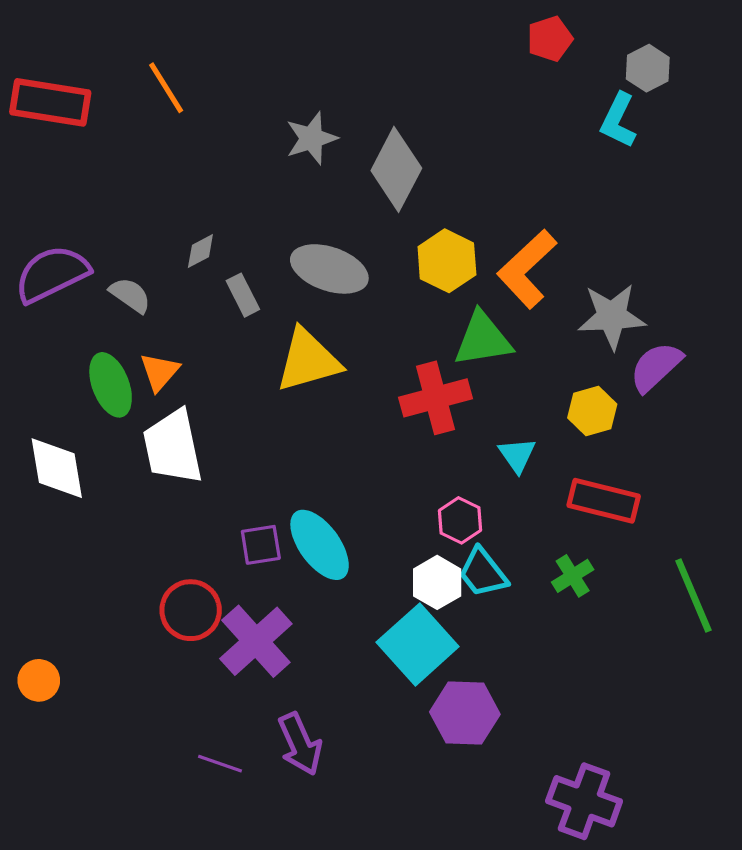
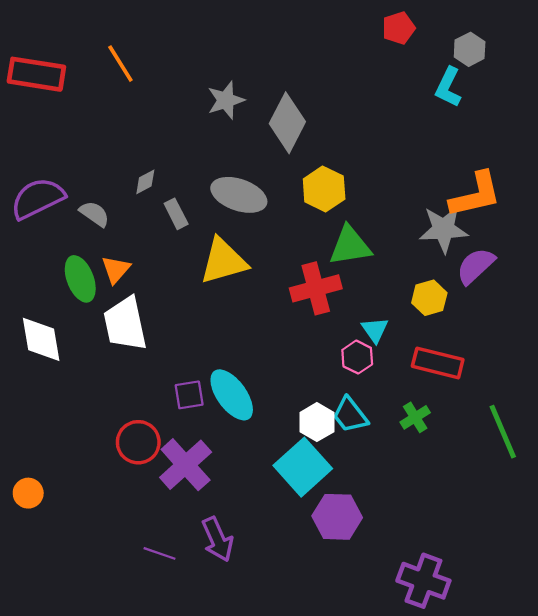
orange L-shape: (527, 269) -> (476, 195), moved, turned -150
pink hexagon: (460, 520) -> (357, 357), moved

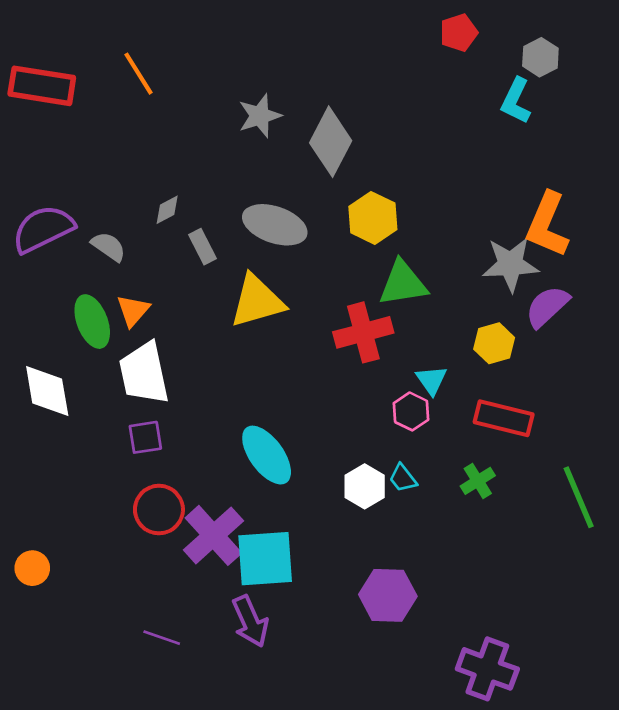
orange L-shape: (476, 195) -> (547, 225), turned 126
purple square: (189, 395) -> (145, 437), moved
cyan trapezoid: (350, 415) -> (403, 478), size x0.7
cyan square: (303, 467) -> (265, 559), moved, turned 38
purple line: (160, 553) -> (162, 638), moved

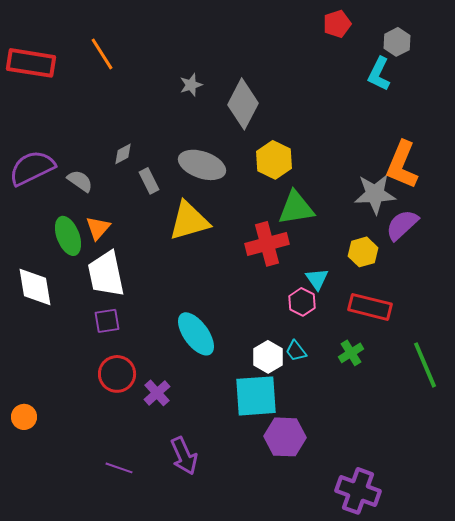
gray star: (260, 116) -> (191, 85), size x0.7
purple cross: (213, 535) -> (157, 393), size x0.6
cyan square: (265, 559) -> (256, 396), moved

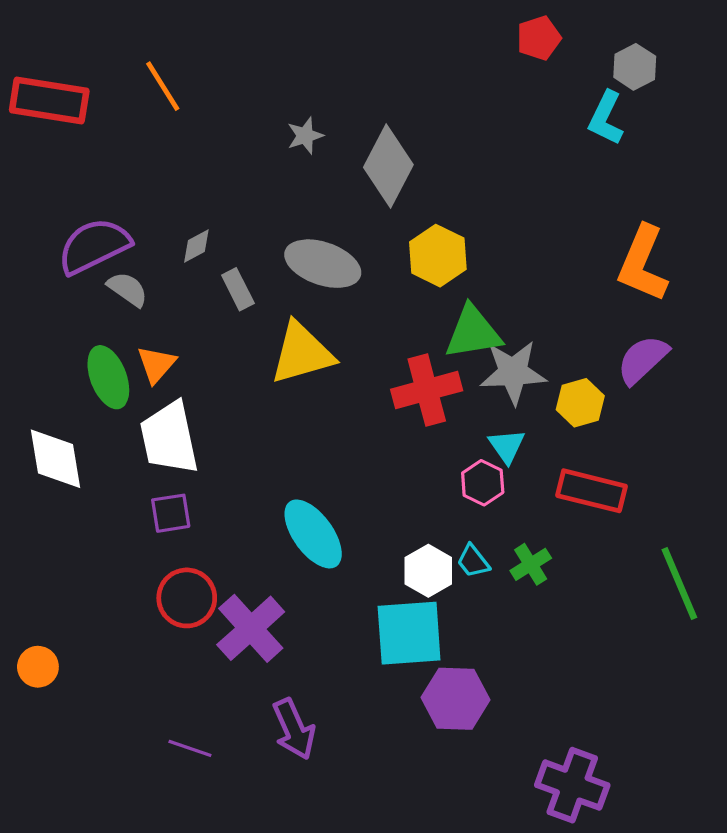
purple semicircle: (32, 168) -> (94, 246), moved
gray star: (375, 194) -> (513, 372), moved
green cross: (351, 353) -> (531, 564), moved
purple cross: (157, 393) -> (251, 628), size x1.6

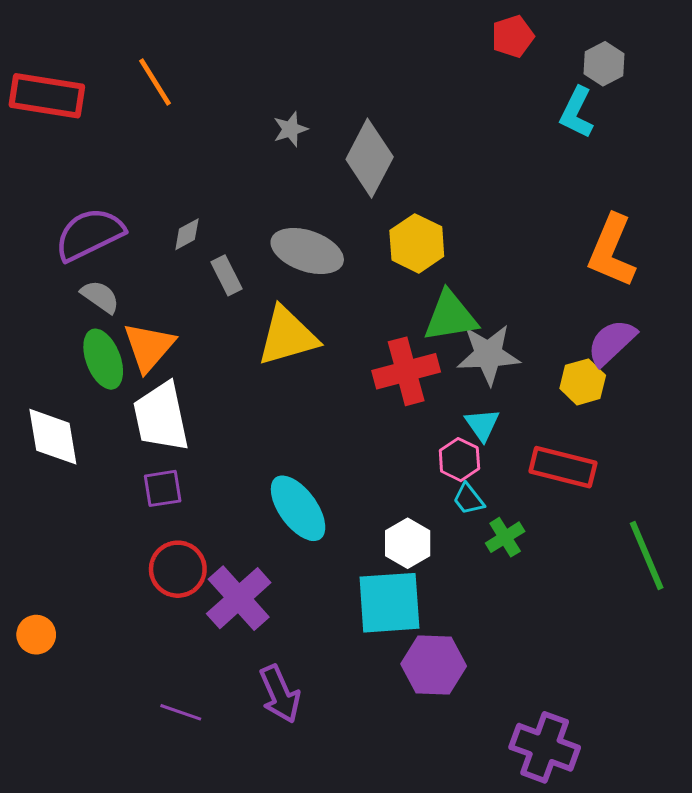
gray semicircle: (128, 289) -> (100, 297), moved
orange triangle: (156, 364) -> (149, 347), size x1.4
yellow hexagon: (580, 403) -> (583, 382), moved
cyan trapezoid: (473, 561) -> (469, 499), moved

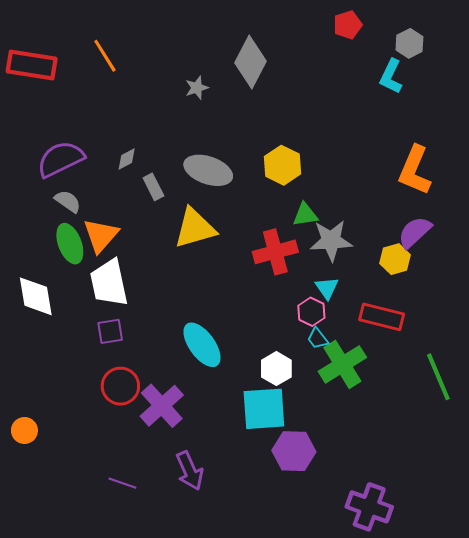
gray diamond: (370, 158) -> (251, 62), moved
green triangle: (450, 316) -> (305, 215), size x0.7
green cross: (505, 537) -> (342, 364), size x1.8

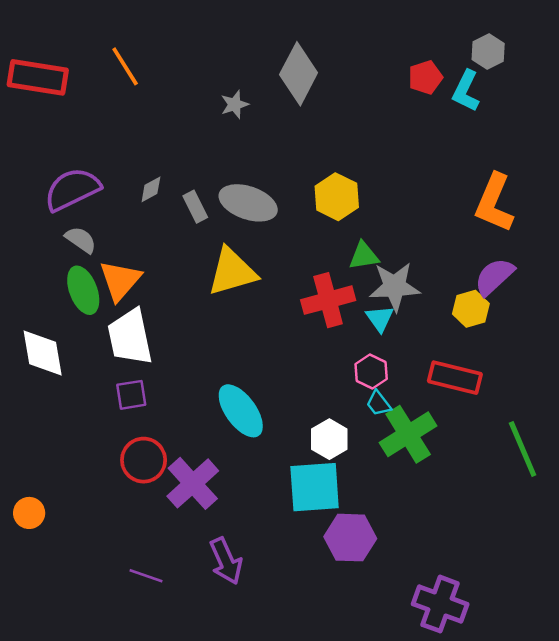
red pentagon: (348, 25) -> (425, 77), moved
gray rectangle: (153, 187) -> (195, 207), moved
cyan triangle: (327, 288) -> (380, 319), moved

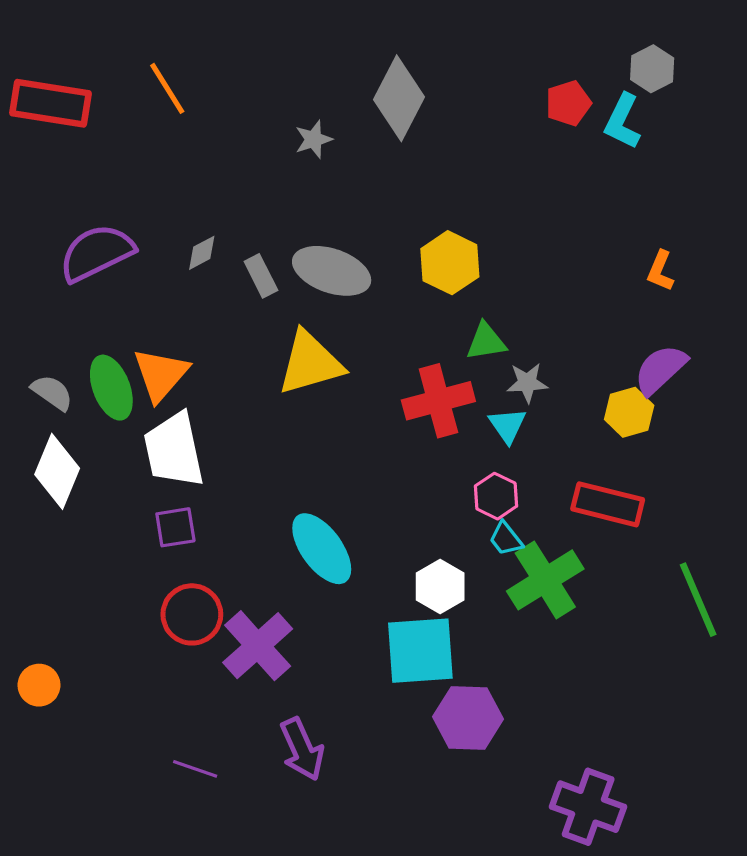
orange L-shape: (494, 203) -> (660, 271), size x0.5
gray semicircle: (81, 240) -> (52, 393), moved
gray star: (395, 287) -> (527, 383), size x0.6
white diamond: (43, 353) -> (57, 471), turned 32

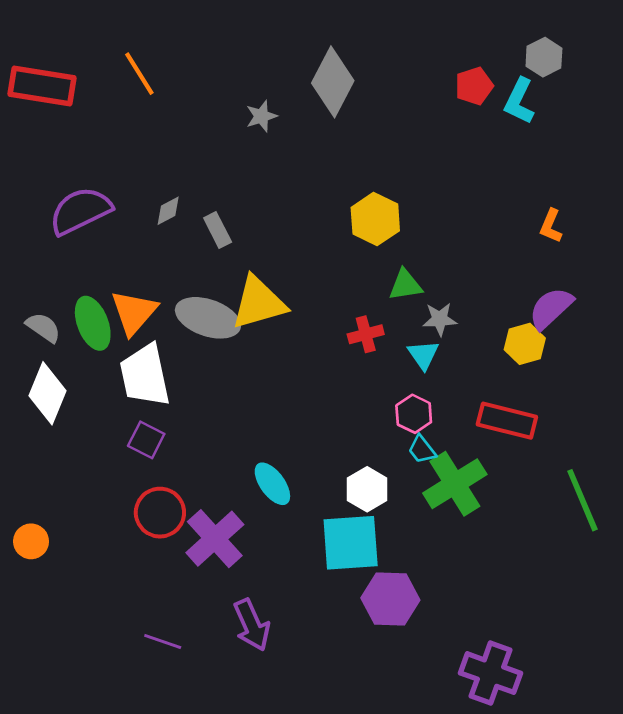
gray ellipse: (332, 271) -> (208, 318), moved
red cross: (438, 401) -> (366, 334), size x0.6
purple square: (175, 527) -> (146, 440), turned 36
cyan ellipse: (322, 549) -> (272, 484), moved, size x0.7
orange circle: (39, 685) -> (31, 541), moved

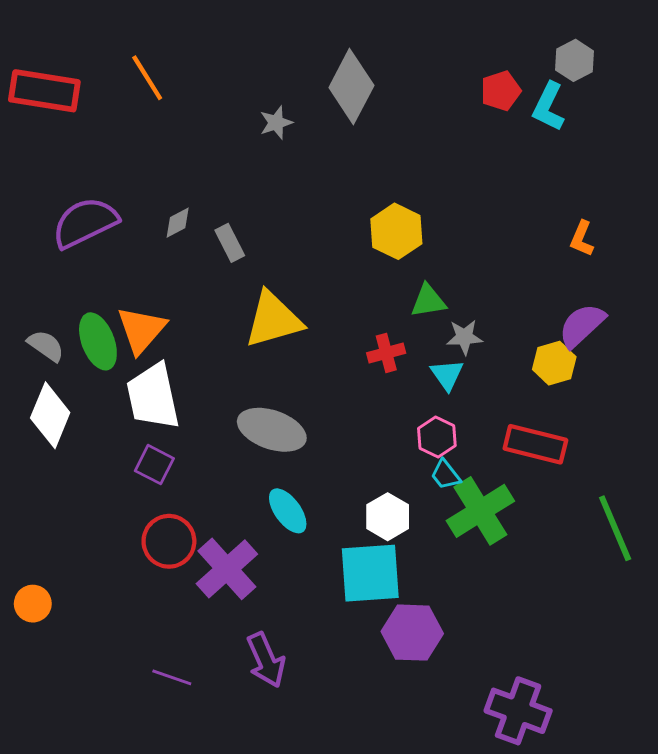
gray ellipse: (208, 318) -> (272, 430), moved
orange circle: (31, 541) -> (33, 604), moved

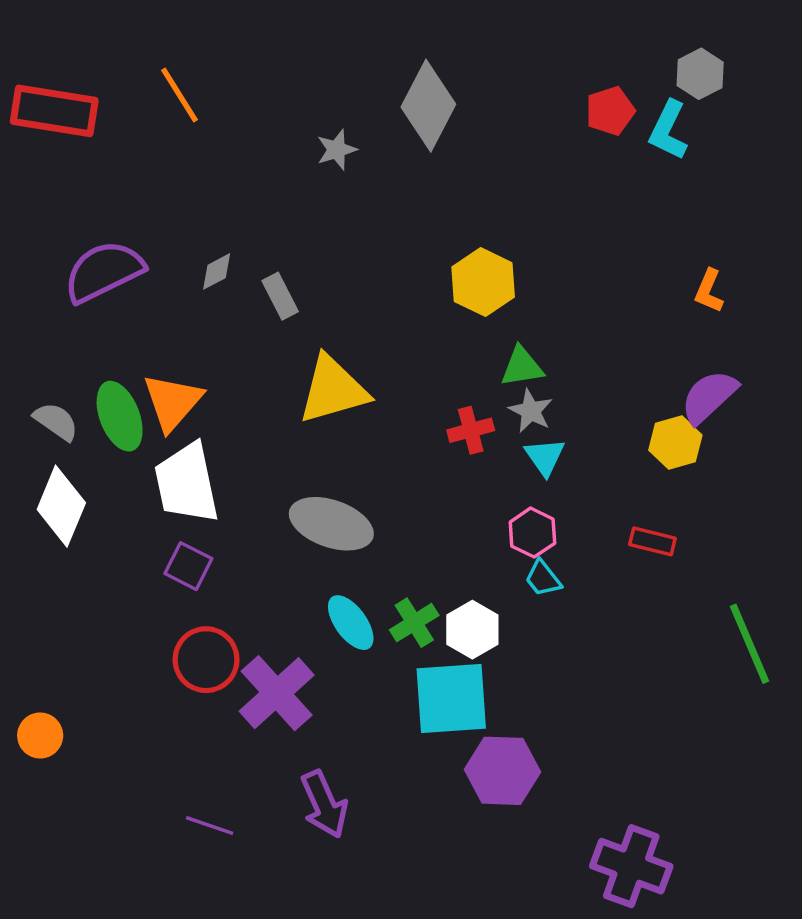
gray star: (464, 337) -> (531, 411), moved, turned 30
red rectangle: (535, 444) -> (652, 541), size x0.6
green cross: (480, 511) -> (414, 623), moved, size x0.6

